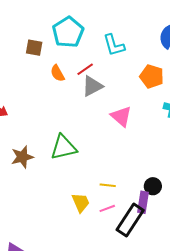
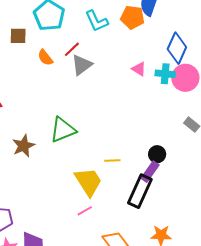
orange pentagon: (152, 76) -> (132, 17), moved
pink triangle: (121, 116) -> (139, 69), moved, size x0.7
purple rectangle: (143, 202) -> (150, 172), turned 35
yellow trapezoid: (81, 203) -> (88, 182), size x1.5
pink line: (107, 208) -> (85, 211), moved

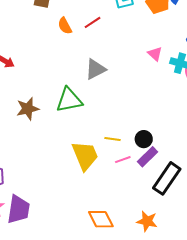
gray triangle: (82, 65) -> (95, 69), moved
black circle: (157, 154) -> (144, 139), moved
black rectangle: (140, 191) -> (167, 178), moved
pink line: (85, 211) -> (123, 160), moved

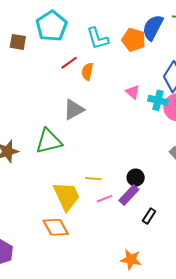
orange semicircle: (65, 26) -> (87, 72), moved, turned 42
black circle: (144, 139) -> (136, 178), moved
black rectangle: (167, 178) -> (149, 216), size x0.5
orange diamond: (101, 219) -> (56, 227), moved

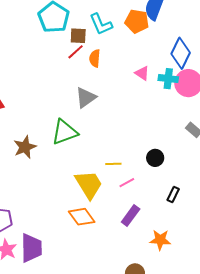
brown square: (18, 42) -> (78, 36), moved
purple rectangle: (129, 195) -> (131, 216), moved

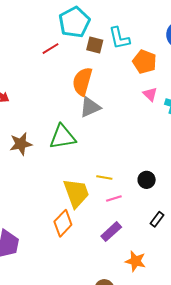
orange pentagon: (137, 21) -> (145, 62), moved
red line: (76, 52) -> (50, 49), moved
orange semicircle: (95, 58) -> (82, 81), moved, size x1.6
orange diamond: (82, 217) -> (63, 223), turned 68

